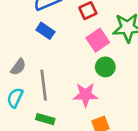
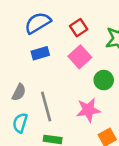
blue rectangle: (45, 31) -> (40, 53), turned -42
pink square: (98, 40) -> (80, 57), moved

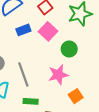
blue rectangle: (40, 53) -> (23, 30), moved

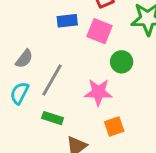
pink square: (48, 31) -> (100, 31), turned -36
gray line: (23, 75) -> (52, 80), turned 35

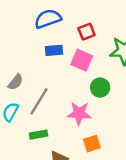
green rectangle: (53, 118) -> (39, 135), turned -30

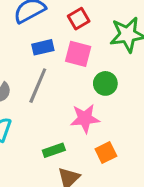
gray line: (39, 101) -> (38, 86), moved
green rectangle: (39, 135) -> (54, 150), moved

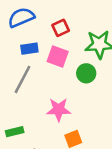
green circle: (105, 83) -> (86, 73), moved
green rectangle: (54, 150) -> (15, 132), moved

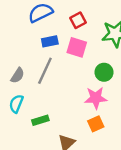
green circle: (86, 73) -> (104, 72), moved
pink star: (59, 110) -> (96, 98), moved

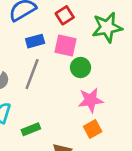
green circle: (104, 72) -> (81, 68), moved

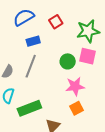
pink square: (65, 46) -> (87, 56), moved
green rectangle: (31, 129) -> (29, 108), size x1.6

